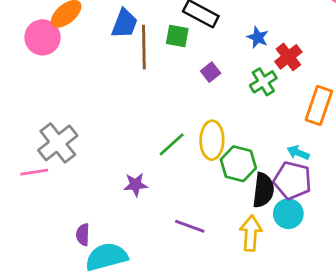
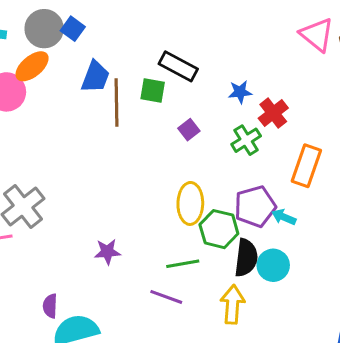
blue star: (258, 37) -> (240, 92), turned -30
green line: (172, 144) -> (183, 264), moved, turned 32
purple pentagon: (292, 180) -> (255, 206), moved, turned -30
cyan circle: (288, 214) -> (273, 265), moved

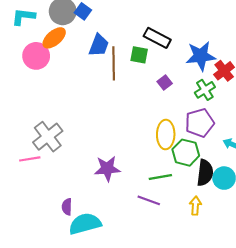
blue star: (240, 92) -> (201, 56), size x1.8
purple pentagon: (255, 206) -> (200, 123), moved
purple star: (107, 252) -> (107, 168), size x1.4
yellow arrow: (233, 304) -> (195, 206), size x0.7

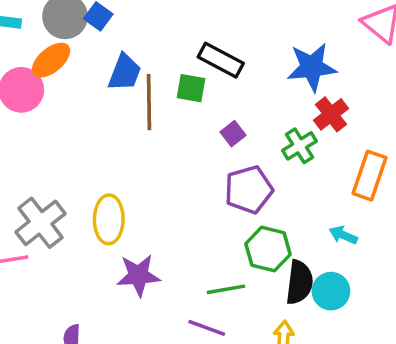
blue star: (201, 56) -> (312, 67), moved
purple pentagon: (200, 123) -> (249, 190), moved
yellow ellipse: (166, 135) -> (109, 219), moved

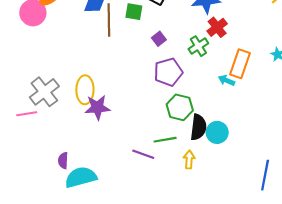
cyan arrow: (343, 235) -> (226, 80), moved
purple star: (139, 275) -> (97, 107), moved
green line: (226, 289) -> (165, 140), moved

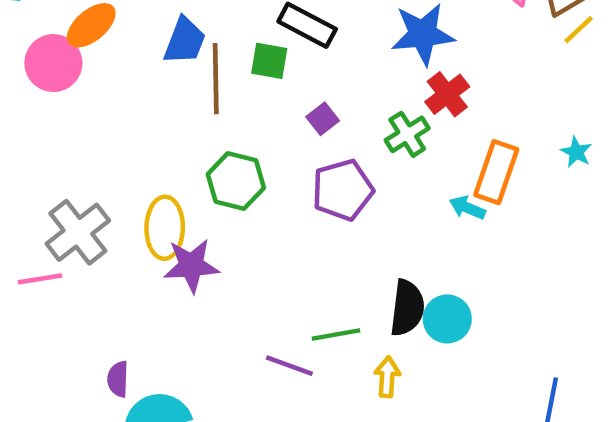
green hexagon: (180, 107) -> (236, 181), moved

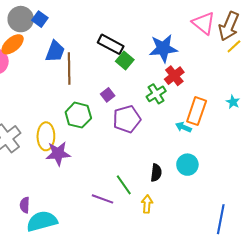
green square: (269, 61) -> (125, 61), moved, turned 30
purple square: (323, 119) -> (108, 95), moved
black semicircle: (407, 308) -> (156, 173), size x0.7
cyan circle: (447, 319) -> (187, 165), moved
green line: (336, 335) -> (124, 185), turned 65

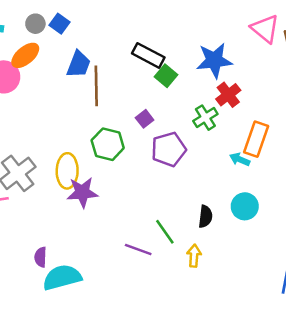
gray circle: (21, 19) -> (35, 24), size x0.6

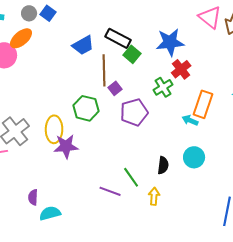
blue trapezoid: (79, 64) -> (83, 45), moved, turned 40
brown line: (96, 86) -> (104, 70), moved
cyan semicircle: (62, 277) -> (50, 213), size x0.7

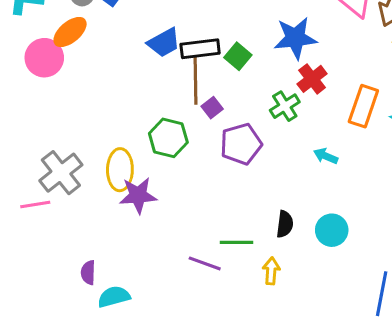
black rectangle: (118, 38) -> (200, 49), moved, turned -35
orange rectangle: (203, 104) -> (363, 106), moved
cyan circle: (194, 157) -> (332, 230), moved
green line: (131, 177) -> (236, 242), turned -55

